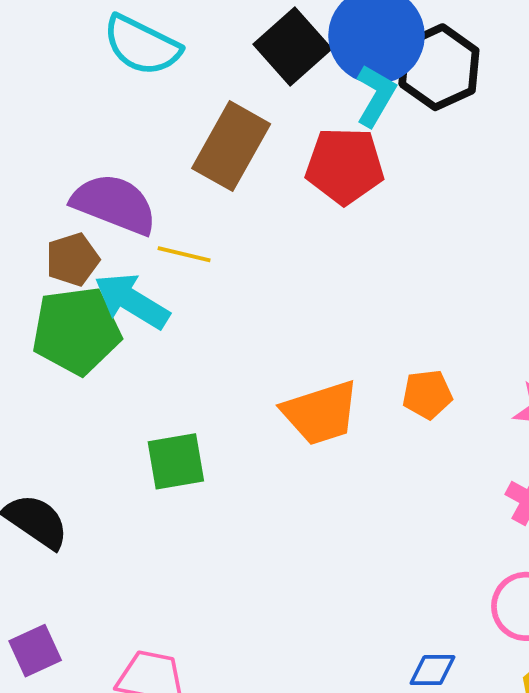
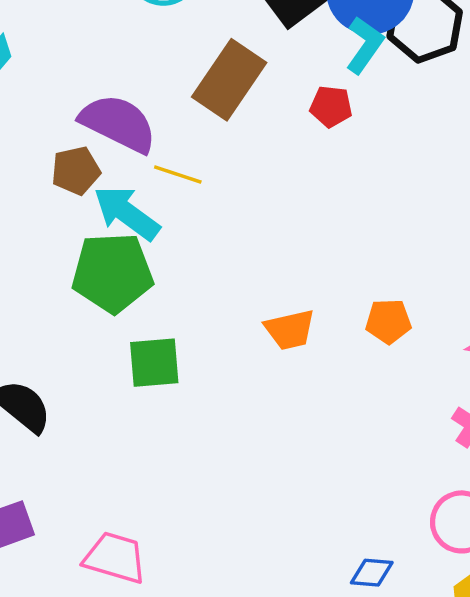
red pentagon: (345, 166) -> (331, 106), size x0.6
green pentagon: (76, 331) -> (112, 273), moved
orange trapezoid: (321, 413) -> (290, 330), size x0.7

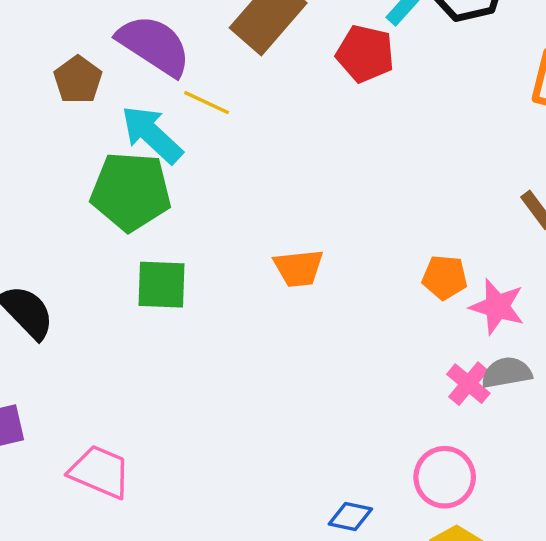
red pentagon: (331, 106) -> (365, 54), size x1.4
brown pentagon: (76, 171) -> (78, 80), moved, turned -30
orange pentagon: (388, 321) -> (445, 277), moved

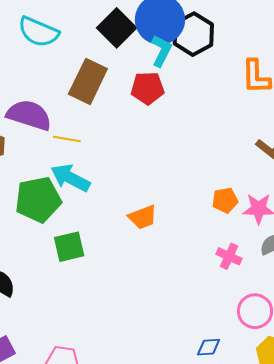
cyan arrow: (152, 134) -> (70, 178), moved
pink cross: (468, 384) -> (229, 256), moved

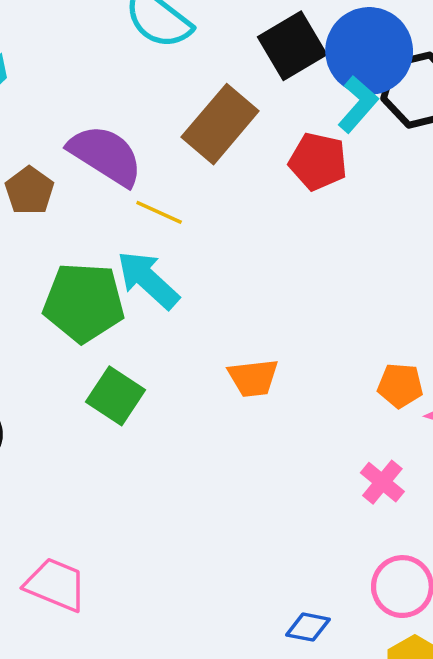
green square: (69, 247) -> (116, 396), turned 32

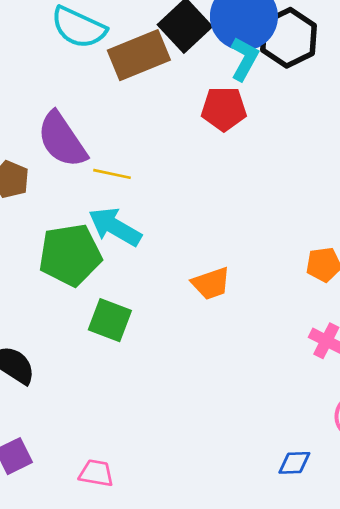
brown rectangle: (220, 124) -> (139, 55), moved, turned 40
purple semicircle: (106, 155) -> (62, 140), turned -144
pink trapezoid: (56, 585) -> (96, 473), size x0.7

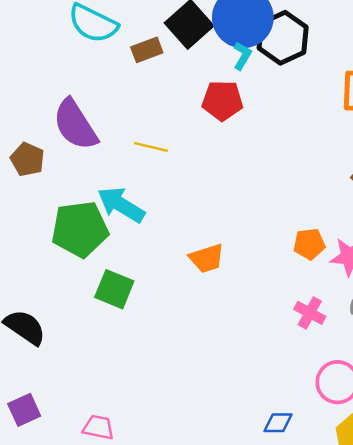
brown rectangle: (139, 55) -> (147, 50), size x0.6
cyan L-shape: (244, 59) -> (242, 56), size x0.7
yellow line: (112, 174) -> (151, 147), moved

